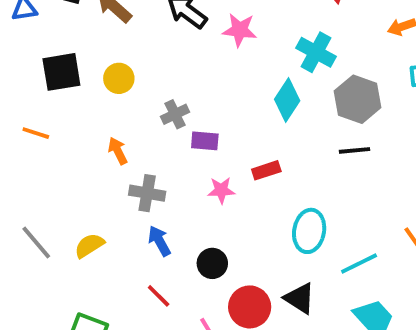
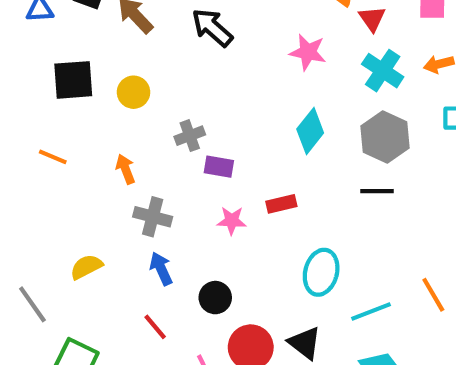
pink star: (240, 30) -> (308, 52), moved
cyan cross: (316, 52) -> (383, 71), moved
orange line: (36, 133) -> (53, 157), moved
gray line: (36, 243) -> (32, 304), moved

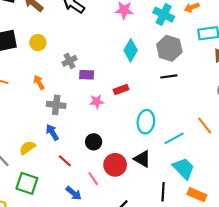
yellow semicircle: (86, 267) -> (27, 148), moved
blue arrow: (161, 269) -> (52, 132), moved

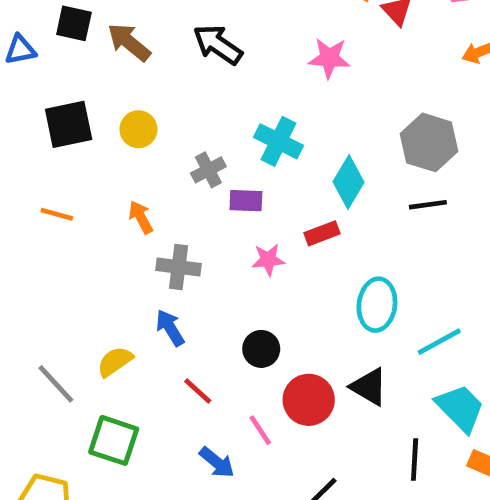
cyan cross: (164, 15) -> (278, 141), moved
cyan diamond: (131, 50) -> (348, 182), moved

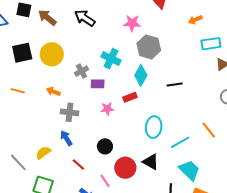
yellow circle: (138, 129) -> (52, 54), size x1.5
gray hexagon: (429, 142) -> (149, 47), moved
orange arrow: (141, 217) -> (53, 91), turned -40

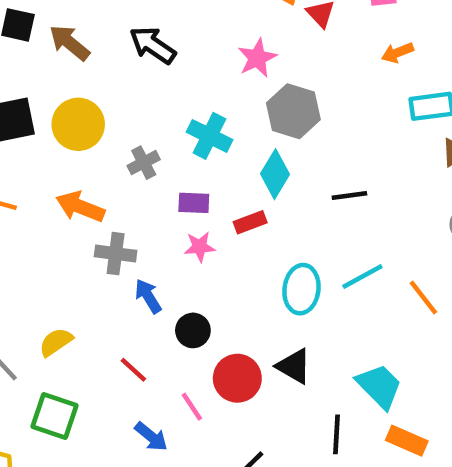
pink star: (132, 23) -> (257, 58), turned -30
purple rectangle: (98, 84) -> (194, 203), moved
orange arrow: (53, 91) -> (80, 207), size x1.5
blue arrow: (66, 138) -> (148, 296), moved
cyan line: (180, 142) -> (362, 277), moved

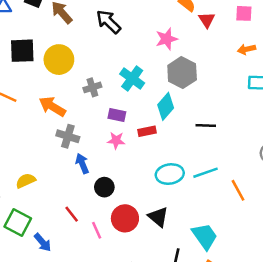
cyan ellipse: (301, 289) -> (170, 174), turned 64
red line: (133, 370) -> (72, 214), moved
blue arrow: (151, 437) -> (43, 242), moved

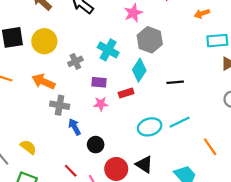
yellow semicircle: (26, 181) -> (28, 147), turned 70
orange line: (238, 190) -> (210, 147), moved

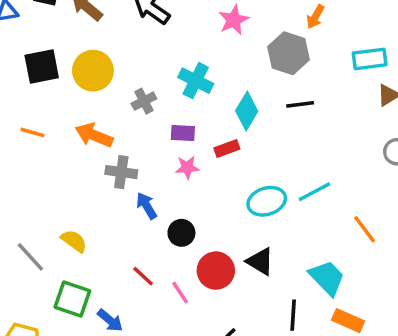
orange arrow: (202, 14) -> (315, 17), moved, turned -40
gray hexagon: (150, 40) -> (288, 53), moved
black line: (175, 82) -> (300, 104), moved

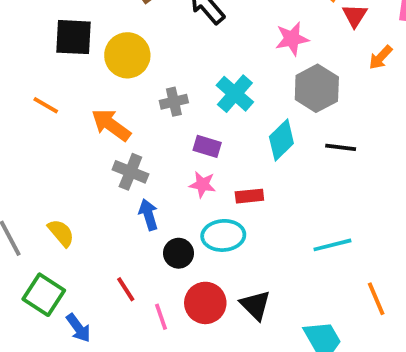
gray hexagon: (288, 53) -> (317, 88), moved
red rectangle: (227, 148) -> (249, 196), moved
cyan ellipse: (267, 201) -> (223, 235), moved

